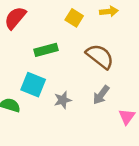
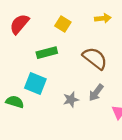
yellow square: (74, 18) -> (63, 24), moved
gray star: (63, 100) -> (71, 100), moved

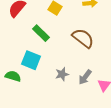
green rectangle: (47, 53) -> (41, 33), turned 60
gray arrow: (96, 93) -> (85, 77), moved

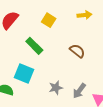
brown semicircle: (83, 38) -> (77, 51), size x0.7

